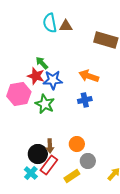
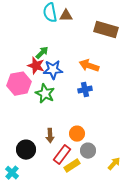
green arrow: (42, 63) -> (42, 53), turned 88
black circle: (38, 154) -> (26, 150), moved
red rectangle: (49, 165) -> (62, 155), moved
cyan cross: (31, 173) -> (12, 173), moved

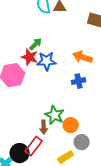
green star: (45, 94) -> (55, 115), moved
black circle: (26, 150) -> (20, 153), moved
red rectangle: (62, 155) -> (34, 146), moved

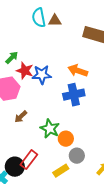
green arrow: (36, 44) -> (12, 58), moved
blue cross: (79, 81) -> (74, 95), size x1.5
brown arrow: (44, 127) -> (21, 117), moved, turned 48

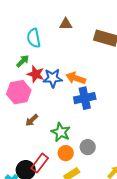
cyan semicircle: (39, 18) -> (34, 38), moved
orange arrow: (78, 71) -> (76, 78), moved
orange circle: (66, 139) -> (66, 153), moved
gray circle: (77, 156) -> (88, 147), moved

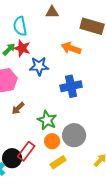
red star: (36, 74) -> (22, 48), moved
orange arrow: (76, 78) -> (71, 48), moved
gray circle: (88, 147) -> (74, 135), size x1.5

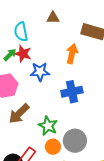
orange arrow: (71, 48) -> (72, 54), turned 84
brown arrow: (18, 108) -> (19, 114), size x1.6

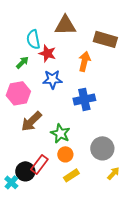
brown triangle: (53, 18) -> (65, 25), size x1.6
red star: (23, 54) -> (47, 53), moved
gray circle: (75, 141) -> (102, 148), moved

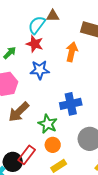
brown triangle: (65, 25) -> (53, 16), size x0.6
cyan semicircle: (33, 39) -> (37, 25), moved, turned 48
blue cross: (84, 99) -> (71, 104), moved

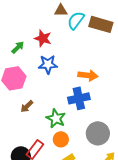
cyan semicircle: (37, 25) -> (76, 20), moved
orange arrow: (72, 52) -> (88, 75), moved, turned 84
brown arrow: (19, 112) -> (27, 106), size x0.6

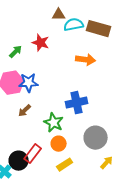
cyan semicircle: (76, 20) -> (74, 25), turned 42
blue star: (48, 64) -> (29, 83), moved
orange arrow: (88, 75) -> (86, 60), moved

